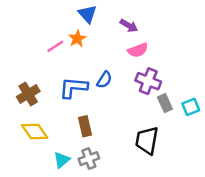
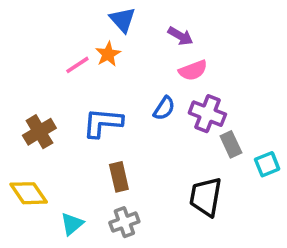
blue semicircle: (104, 80) -> (164, 108), moved
cyan square: (191, 107) -> (267, 164), moved
yellow diamond: (35, 131) -> (29, 193), moved
cyan triangle: (62, 160) -> (72, 224), moved

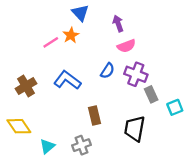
purple arrow: (180, 36) -> (118, 23), turned -140
blue L-shape: (103, 123) -> (67, 80), turned 32
brown rectangle: (119, 177) -> (94, 116), moved

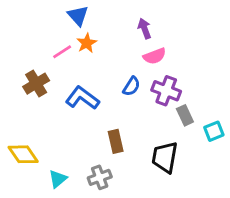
blue triangle: (80, 13) -> (78, 16), moved
brown cross: (26, 86) -> (36, 84), moved

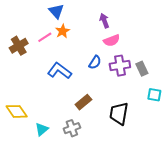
brown cross: (36, 84) -> (19, 46), moved
purple cross: (166, 91) -> (120, 66), turned -30
gray rectangle: (185, 115) -> (142, 69), moved
cyan square: (214, 131) -> (154, 95), turned 32
brown rectangle: (116, 141) -> (83, 102), turned 63

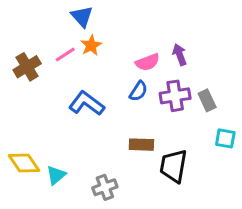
purple arrow: (104, 21) -> (180, 55), moved
pink semicircle: (112, 40) -> (148, 62), moved
brown rectangle: (83, 102) -> (141, 145), moved, turned 42
cyan triangle: (42, 129) -> (56, 175), moved

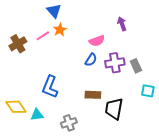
purple arrow: (180, 55) -> (122, 24), moved
blue L-shape: (87, 103) -> (50, 87), moved, turned -105
cyan triangle: (56, 175) -> (37, 115), turned 32

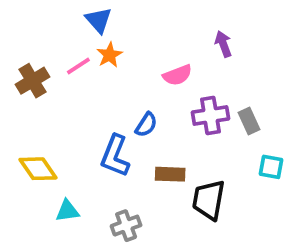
blue semicircle: (91, 60) -> (146, 125), moved
blue L-shape: (50, 87) -> (115, 156), moved
yellow diamond: (16, 107) -> (38, 169), moved

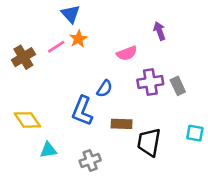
cyan square: (271, 167) -> (195, 133), moved

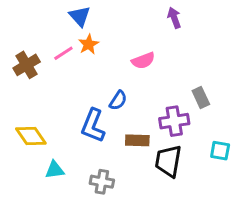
purple arrow: (159, 31) -> (174, 18), moved
purple cross: (150, 82) -> (174, 121), moved
gray cross: (90, 161) -> (102, 182), turned 30

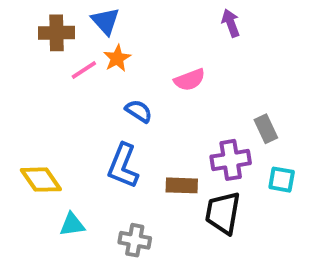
brown cross: (27, 65) -> (57, 33), moved, turned 30
blue semicircle: (118, 100) -> (139, 111), moved, turned -90
cyan square: (220, 151) -> (282, 180), moved

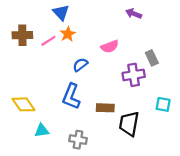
purple arrow: (231, 23) -> (134, 14), turned -49
brown cross: (57, 33) -> (22, 35), moved
blue semicircle: (139, 111) -> (80, 65), turned -70
gray rectangle: (266, 129) -> (152, 58), moved
purple cross: (231, 160) -> (134, 75), moved

